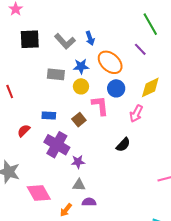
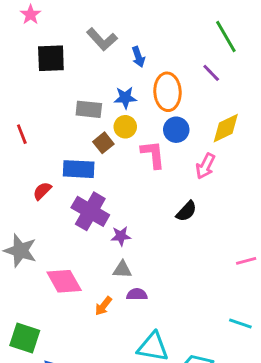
gray L-shape: (65, 41) -> (102, 39), moved
orange ellipse: (110, 62) -> (167, 92), turned 45
blue rectangle: (49, 116) -> (79, 169), size x1.5
brown square: (79, 120) -> (103, 143), moved

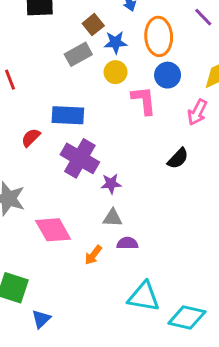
gray rectangle: (89, 109) -> (78, 54), turned -35
brown square: (103, 143) -> (93, 25), moved

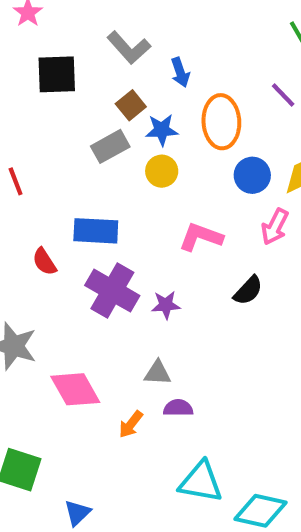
blue circle: (168, 75) -> (252, 175), moved
pink L-shape: (144, 100) -> (201, 237), moved, turned -64
red semicircle: (31, 138) -> (44, 262), turned -78
purple star: (111, 184) -> (166, 305), moved
blue triangle: (41, 319) -> (77, 513), moved

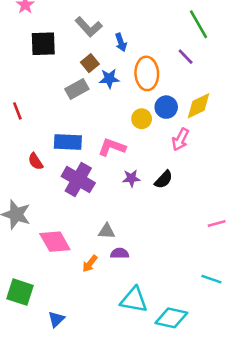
yellow circle: (162, 171) -> (142, 119), moved
pink L-shape: (201, 237) -> (112, 147), moved
purple star: (166, 305) -> (131, 178), moved

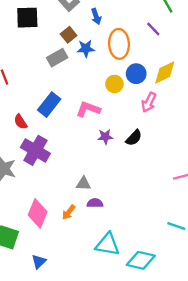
blue rectangle: (68, 142) -> (49, 105), turned -55
purple cross: (78, 180) -> (35, 150), moved
pink diamond: (55, 242) -> (38, 213), moved, turned 52

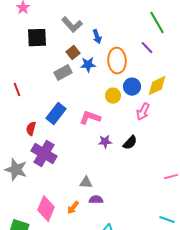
red semicircle: (21, 122) -> (31, 129), turned 48

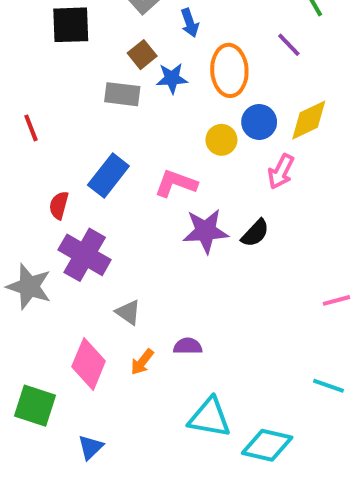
gray rectangle: (63, 73) -> (122, 94), turned 36
purple star: (105, 142) -> (206, 231), size x1.6
gray triangle: (86, 183) -> (128, 312), moved, turned 32

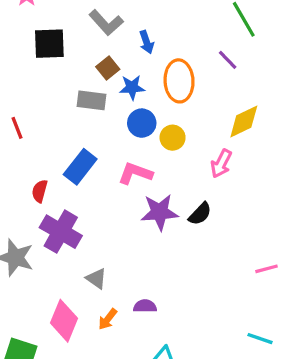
blue circle: (259, 122) -> (142, 123), moved

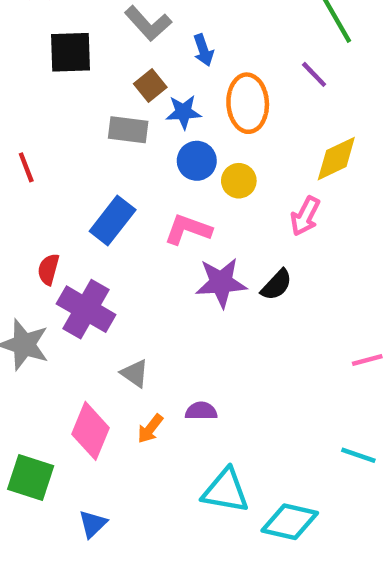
red semicircle: (40, 191) -> (48, 269), moved

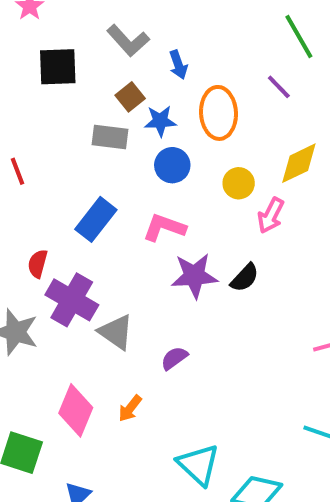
yellow circle: (239, 181) -> (239, 183), moved
gray triangle: (135, 373) -> (116, 332), moved, size x1.4
purple semicircle: (201, 411) -> (174, 358), moved, turned -36
cyan triangle: (226, 491) -> (198, 465), turned 33

